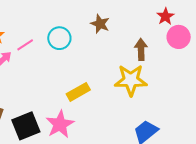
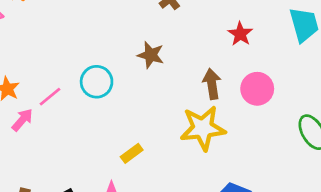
pink circle: (179, 37) -> (257, 89), moved
yellow rectangle: (78, 92) -> (132, 153), size x0.7

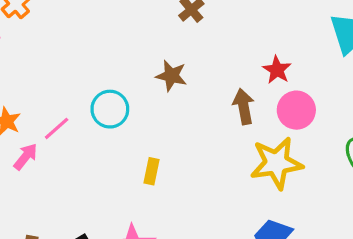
red star: (240, 34) -> (277, 70), moved
yellow star: (203, 128) -> (276, 163), moved
yellow rectangle: (132, 153) -> (152, 171), moved, turned -40

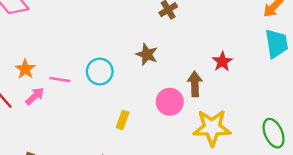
pink circle: (296, 110) -> (170, 102), moved
pink line: (57, 128) -> (60, 79), turned 42

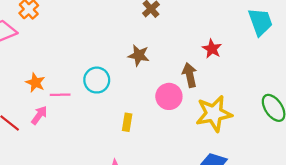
orange star: (25, 69) -> (35, 83), moved

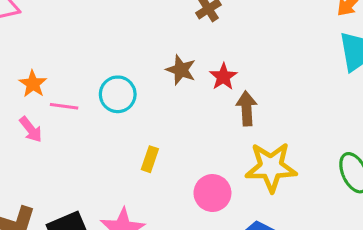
red star: (212, 49) -> (223, 77), moved
pink circle: (169, 96) -> (212, 193), moved
pink arrow: (39, 115) -> (31, 129), turned 96

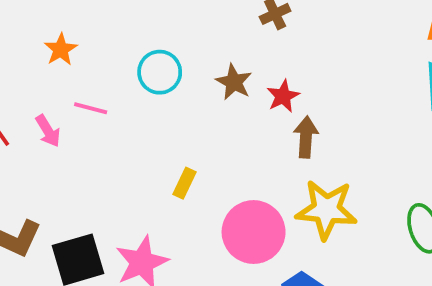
orange star: (33, 84) -> (61, 50), moved
cyan circle: (118, 94) -> (160, 72), moved
pink circle: (212, 193) -> (254, 232), size x1.4

